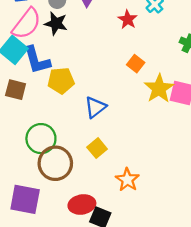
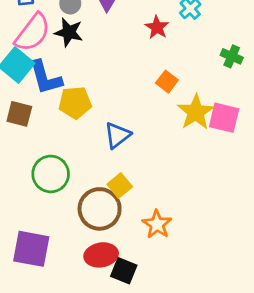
brown circle: (55, 163) -> (100, 209), moved

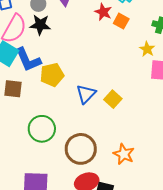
orange square: (167, 82) -> (121, 21), moved
yellow star: (196, 112) -> (147, 49), moved, size x0.6
yellow square: (120, 186) -> (113, 99), moved

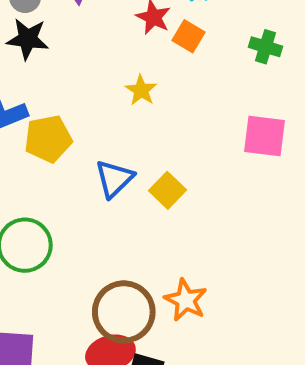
yellow star: (147, 49) -> (141, 90), moved
brown circle: (81, 149) -> (124, 312), moved

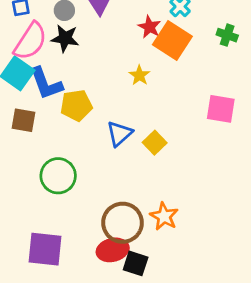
orange square: (188, 36) -> (172, 40), size x1.8
green cross: (266, 47) -> (227, 35), moved

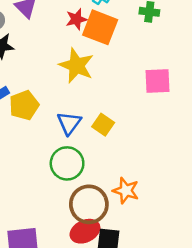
red star: (149, 27) -> (76, 19), turned -30
yellow star: (139, 75) -> (76, 66), size x1.8
green circle: (58, 176) -> (67, 163), moved

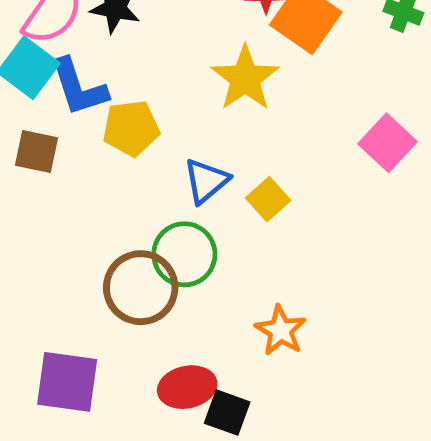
pink square: (157, 81) -> (388, 143), turned 32
brown circle: (89, 204) -> (141, 288), moved

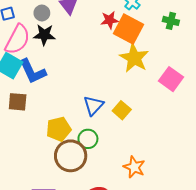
yellow star: (245, 78) -> (134, 58), moved
yellow pentagon: (131, 128) -> (59, 129), moved
green circle: (184, 254) -> (88, 139), size x0.7

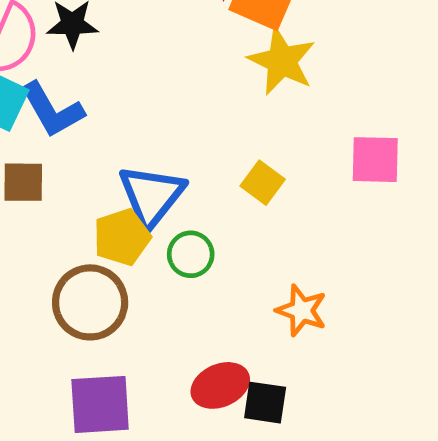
pink square: (171, 79) -> (375, 160), moved, turned -30
blue triangle: (94, 106) -> (151, 196), moved, size x1.4
brown circle: (71, 156) -> (90, 302), moved

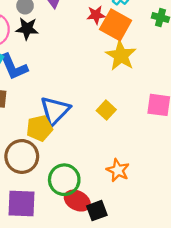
green circle: (191, 254) -> (64, 180), moved, size x1.5
red ellipse: (220, 385) -> (77, 201), turned 45
black square: (265, 403) -> (97, 211), turned -35

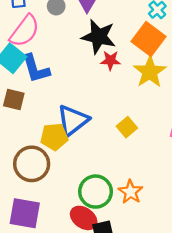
red star: (96, 15) -> (110, 60), moved
black star: (27, 29) -> (99, 37), moved, size x1.4
green circle: (64, 180) -> (96, 192), moved

